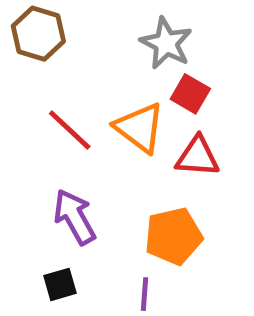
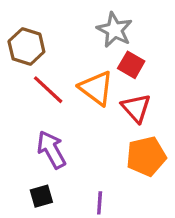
brown hexagon: (38, 34) -> (26, 47), moved
red triangle: (198, 157) -> (136, 108), turned 44
orange pentagon: (173, 236) -> (146, 156), moved

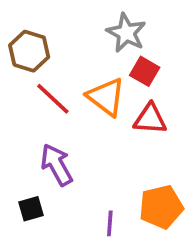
red triangle: (136, 108) -> (150, 119), turned -44
orange pentagon: (146, 156) -> (161, 207), moved
black square: (41, 196) -> (31, 209), moved

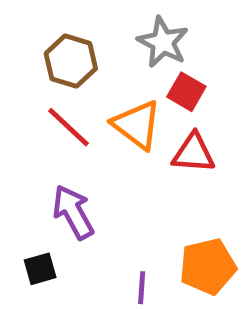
brown hexagon: (29, 51) -> (71, 61), moved

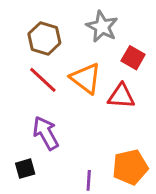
red square: (186, 92) -> (133, 58), moved

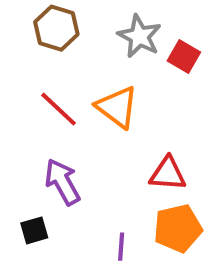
brown hexagon: (44, 38) -> (56, 28), moved
red square: (133, 58) -> (184, 56), moved
red triangle: (121, 96) -> (168, 174), moved

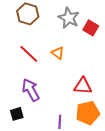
orange triangle: (117, 107) -> (58, 53), size x0.6

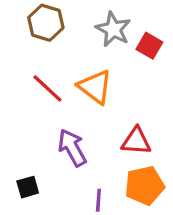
orange triangle: (58, 53) -> (95, 87), size x1.6
purple arrow: (31, 90) -> (72, 148), moved

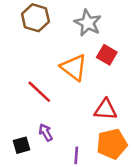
red square: (149, 46) -> (107, 55), moved
red line: (47, 88) -> (39, 92), moved
purple arrow: (72, 148) -> (46, 132), moved, size x0.6

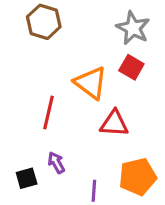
gray star: (88, 23) -> (133, 28), moved
red line: (39, 92) -> (48, 113), turned 60
red triangle: (106, 110) -> (114, 123), moved

